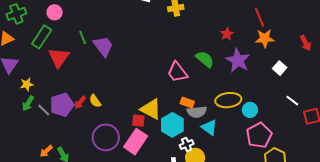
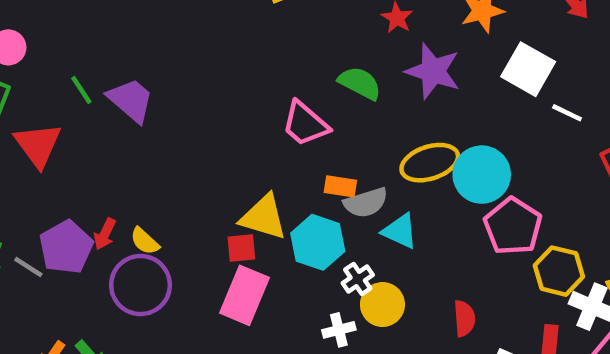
white square: (280, 68) -> (528, 69), size x1.6
yellow semicircle: (95, 101) -> (145, 241), moved
white line: (292, 101) -> (567, 113), moved
cyan circle: (250, 110) -> (482, 175), size x1.6
purple circle: (106, 137) -> (140, 285), moved

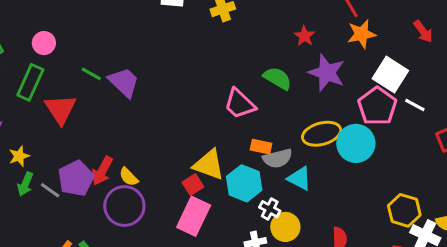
green line: (81, 90) -> (91, 74), turned -30
pink pentagon: (513, 226) -> (377, 106), moved
red arrow: (105, 234) -> (102, 171), size x1.4
red square: (241, 248) -> (193, 185), turned -30
white cross: (358, 279) -> (270, 209), turned -30

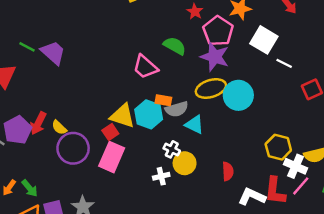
purple star: (327, 73) -> (215, 57), moved
pink pentagon: (377, 106) -> (218, 31), moved
cyan hexagon: (244, 183) -> (149, 114), moved
purple circle: (124, 206) -> (73, 148), moved

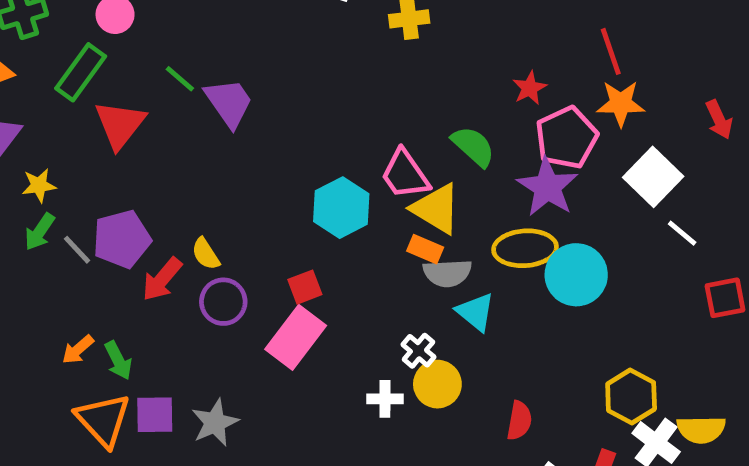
cyan hexagon: (149, 114) -> (341, 208), moved
yellow triangle: (122, 116) -> (436, 209), moved
red arrow: (38, 123) -> (162, 279), moved
purple circle: (73, 148) -> (223, 302), size x0.7

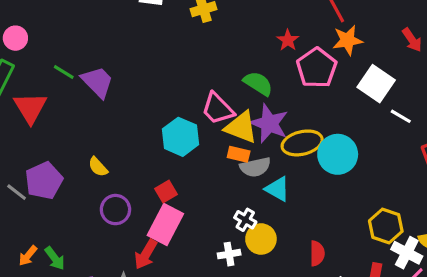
purple star: (548, 187) -> (269, 123), moved
yellow semicircle: (206, 254) -> (98, 167), moved
red arrow: (162, 279) -> (146, 254), moved

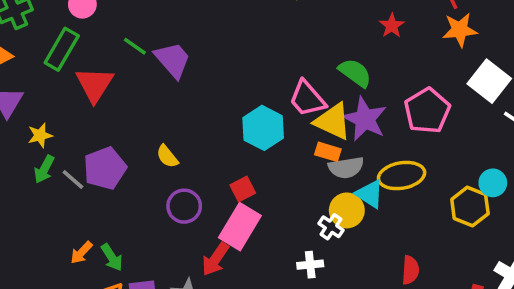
pink pentagon: (317, 68) -> (427, 111), moved
yellow ellipse: (302, 143) -> (402, 176), moved
cyan circle: (338, 154) -> (493, 183), moved, size x0.6
yellow hexagon: (386, 226) -> (470, 206), moved
yellow circle: (261, 239) -> (347, 210), moved

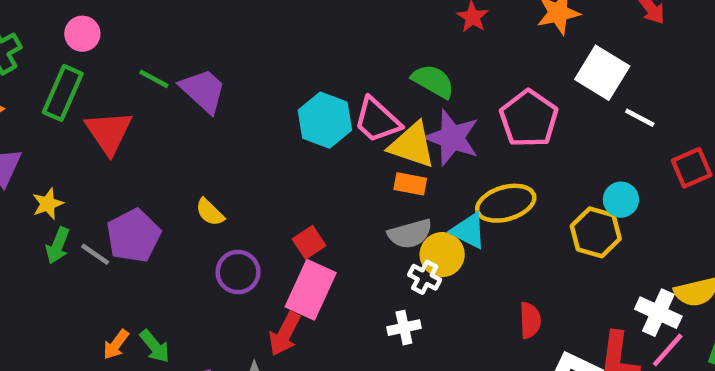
cyan hexagon: (263, 128) -> (325, 120), moved
gray semicircle: (346, 168) -> (410, 234), moved

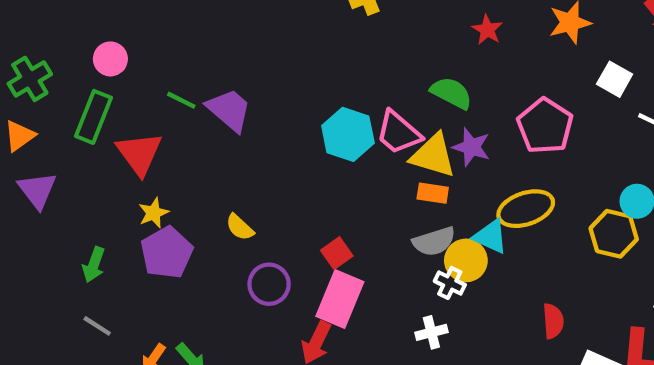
white square: (602, 73) -> (615, 79), size x0.7
purple star: (452, 138) -> (471, 147), size x0.7
yellow star: (48, 204) -> (154, 213), moved
gray line: (95, 254) -> (97, 326), moved

